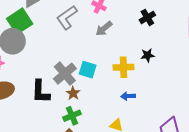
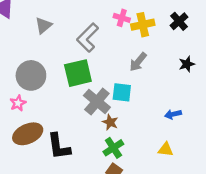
green square: (20, 21) -> (78, 73), moved, turned 30
gray arrow: (104, 29) -> (138, 62), moved
yellow cross: (123, 67) -> (143, 25), moved
black L-shape: (41, 92) -> (59, 146), moved

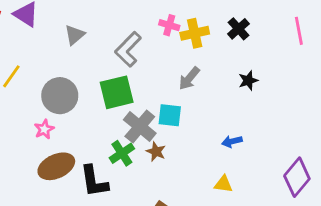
green cross: (113, 148) -> (122, 153), moved

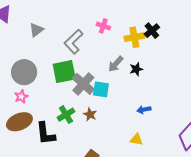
yellow cross: (195, 33) -> (134, 37), moved
black star: (248, 81) -> (136, 69), moved
gray cross: (140, 127) -> (83, 84), moved
pink star: (44, 129) -> (21, 96), moved

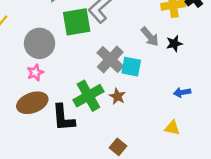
gray arrow: (116, 64) -> (150, 37), turned -84
green square: (64, 72) -> (77, 22), moved
green cross: (66, 115) -> (88, 96), size x1.4

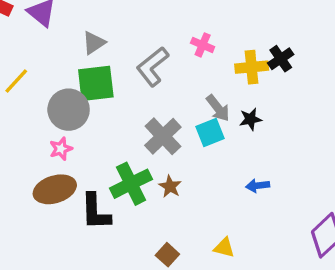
green square: (77, 22) -> (96, 83), moved
cyan square: (131, 67) -> (210, 133), moved, turned -35
yellow triangle: (172, 128) -> (224, 248), moved

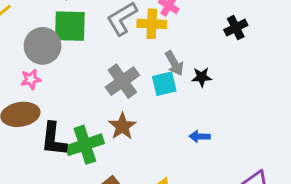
yellow cross: (252, 67) -> (152, 24), moved
green cross: (131, 184) -> (85, 145), moved
brown star: (170, 187) -> (122, 126), size x1.4

